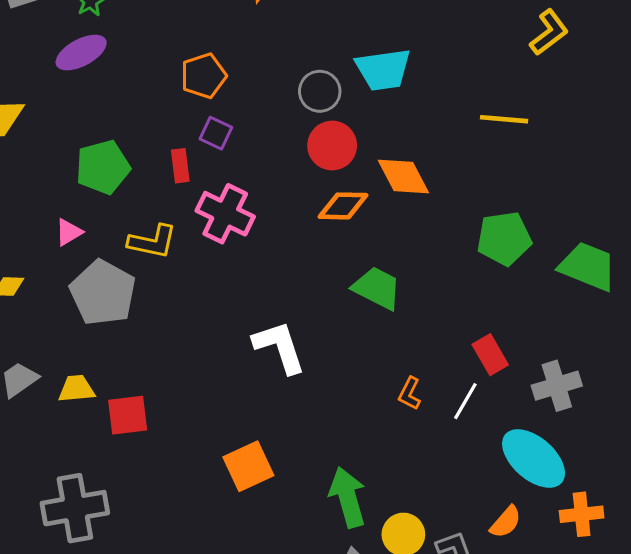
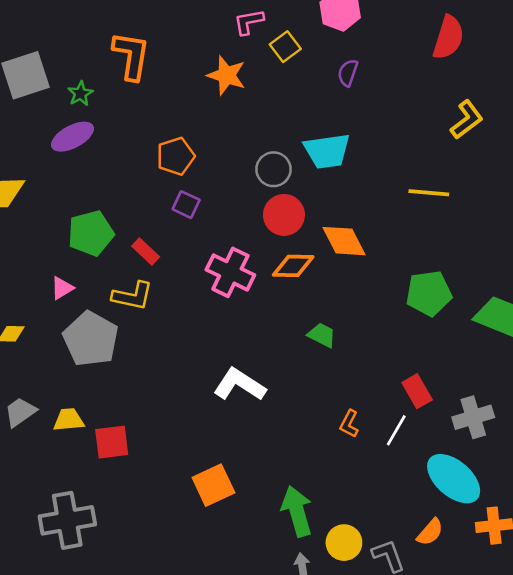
red rectangle: (180, 166) -> (146, 252), moved, turned -40
pink cross: (225, 214) -> (230, 272), moved
green trapezoid: (377, 288) -> (322, 335), size x0.7
white L-shape: (279, 347) -> (240, 385), turned -39

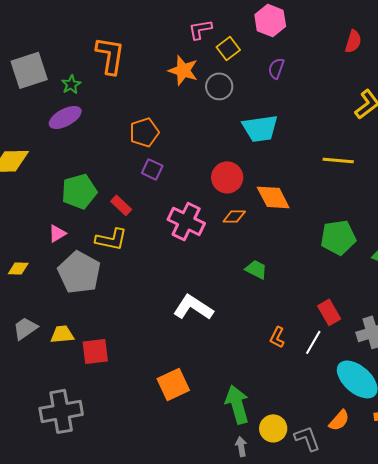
red semicircle: (448, 37) -> (353, 41), size x0.7
gray circle: (273, 169) -> (219, 86), moved
orange diamond: (293, 266) -> (234, 216), size x0.7

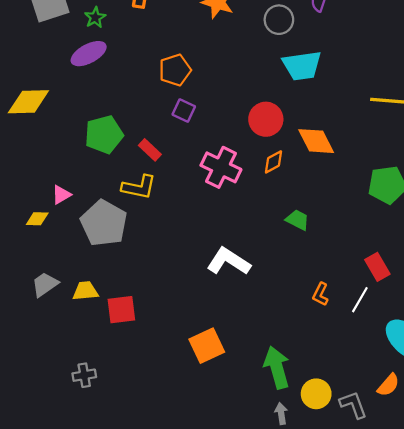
gray circle: (219, 86) -> (279, 20), moved
orange diamond: (234, 216) -> (273, 162), turned -30
pink triangle: (57, 233) -> (61, 195), moved
gray cross: (61, 411) -> (84, 375), size x0.5

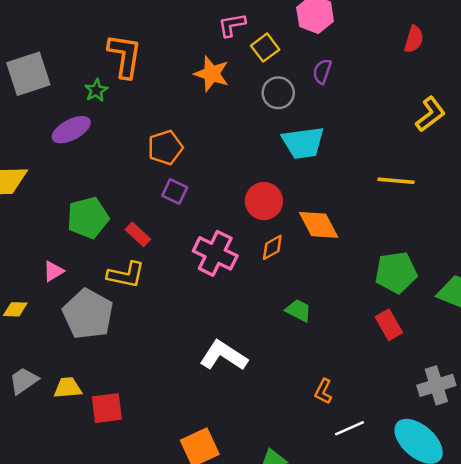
green star: (95, 17) -> (96, 90), moved
pink triangle: (61, 195) -> (53, 271), moved
red rectangle: (377, 267) -> (389, 325), moved
white line: (360, 300) -> (350, 428), moved, turned 36

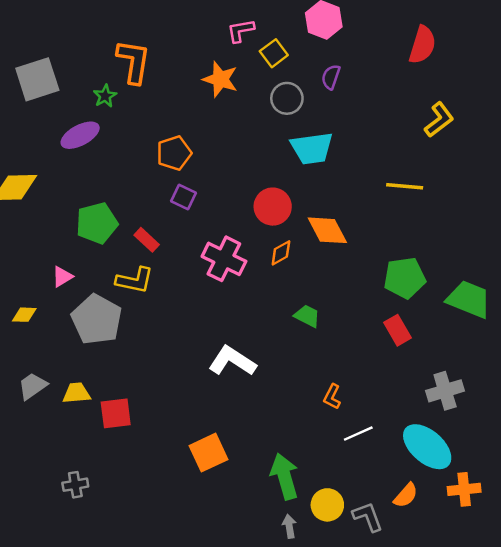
red semicircle: (414, 39) -> (422, 45), size x1.4

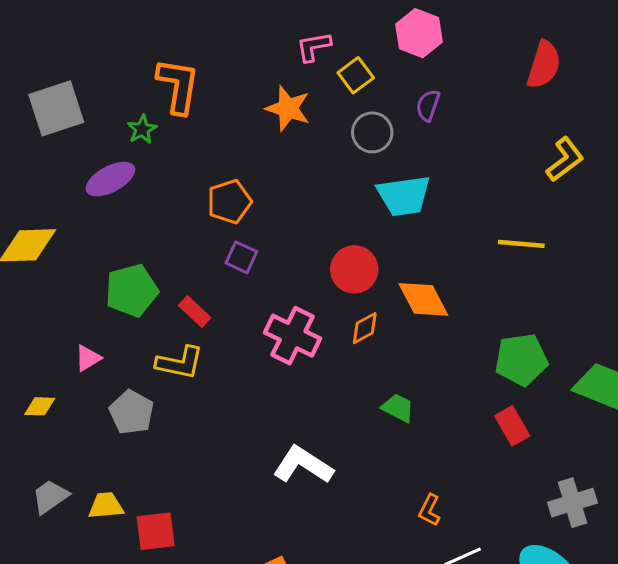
gray pentagon: (97, 319) -> (131, 412), size x0.7

